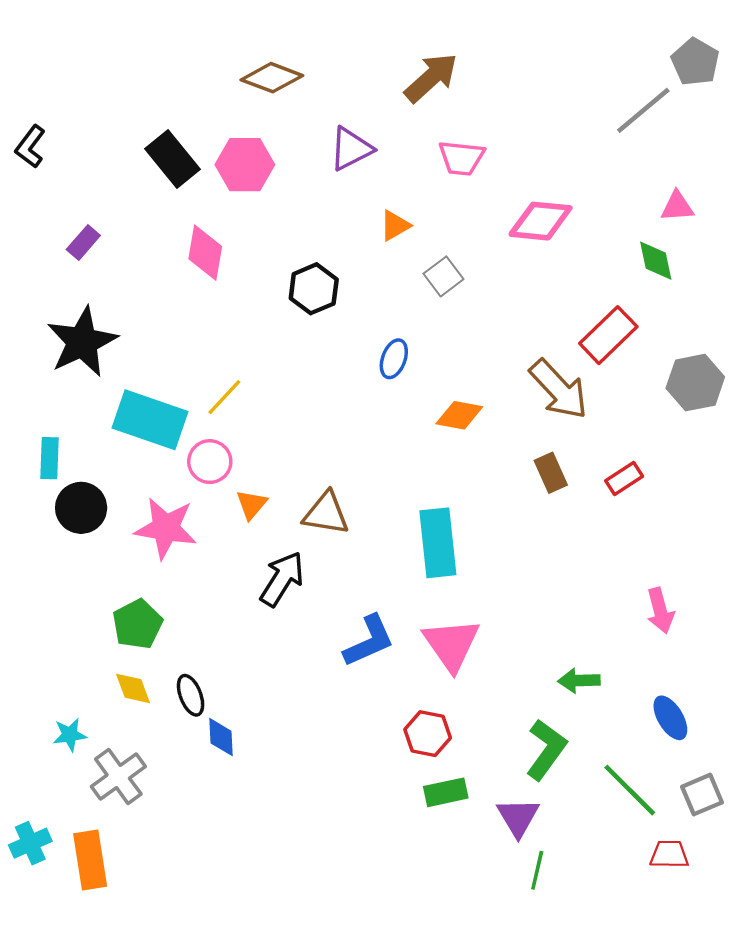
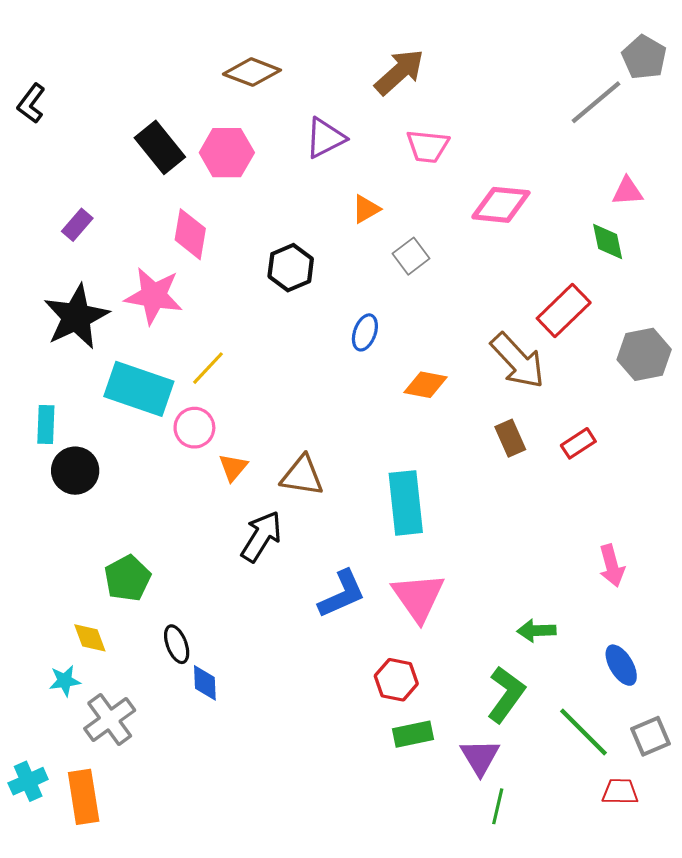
black L-shape: (30, 147) -> (31, 103), moved
pink star: (166, 528) -> (154, 296), moved
yellow diamond: (133, 688) -> (90, 638), moved

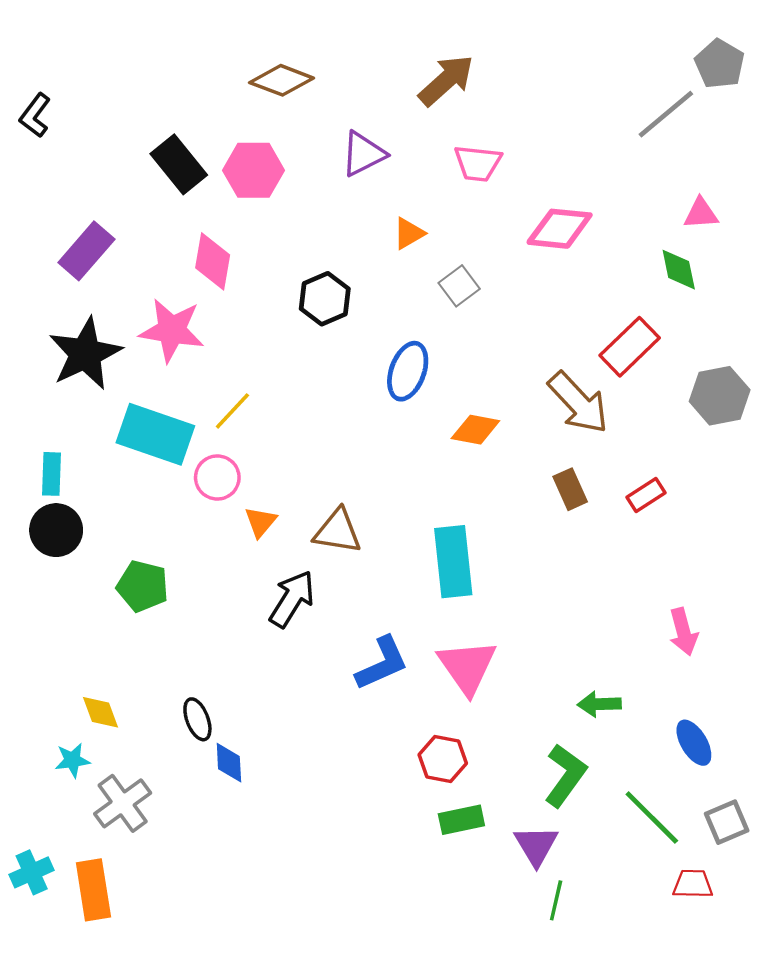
purple rectangle: (77, 225) -> (86, 251), size x1.6
blue ellipse: (365, 332) -> (408, 371), size x1.4
black circle: (75, 471) -> (56, 530), moved
green pentagon: (127, 578) -> (143, 586), moved, turned -30

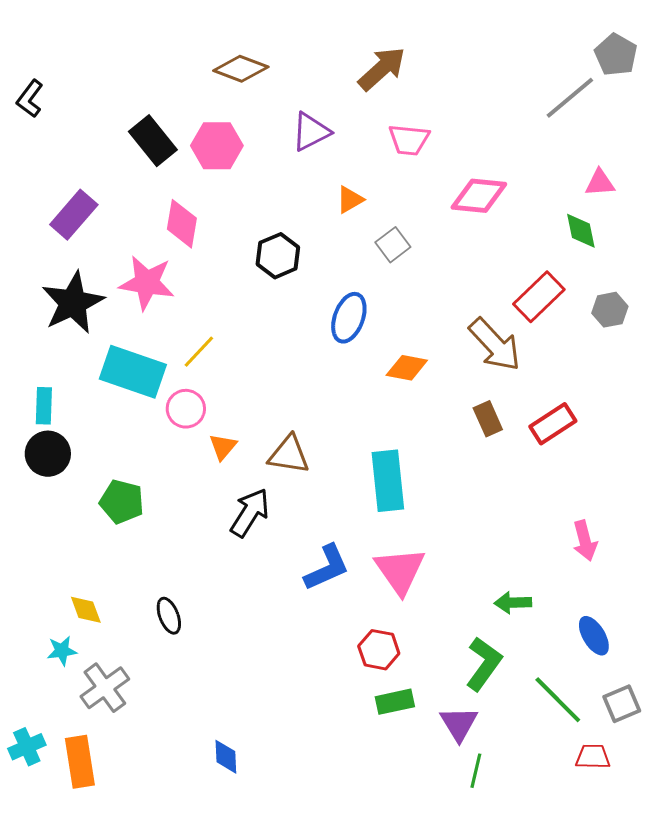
gray hexagon: (720, 396) -> (610, 310), moved, size x0.7
red rectangle: (646, 495) -> (553, 424), size x1.4
blue diamond: (229, 763) -> (226, 757), moved

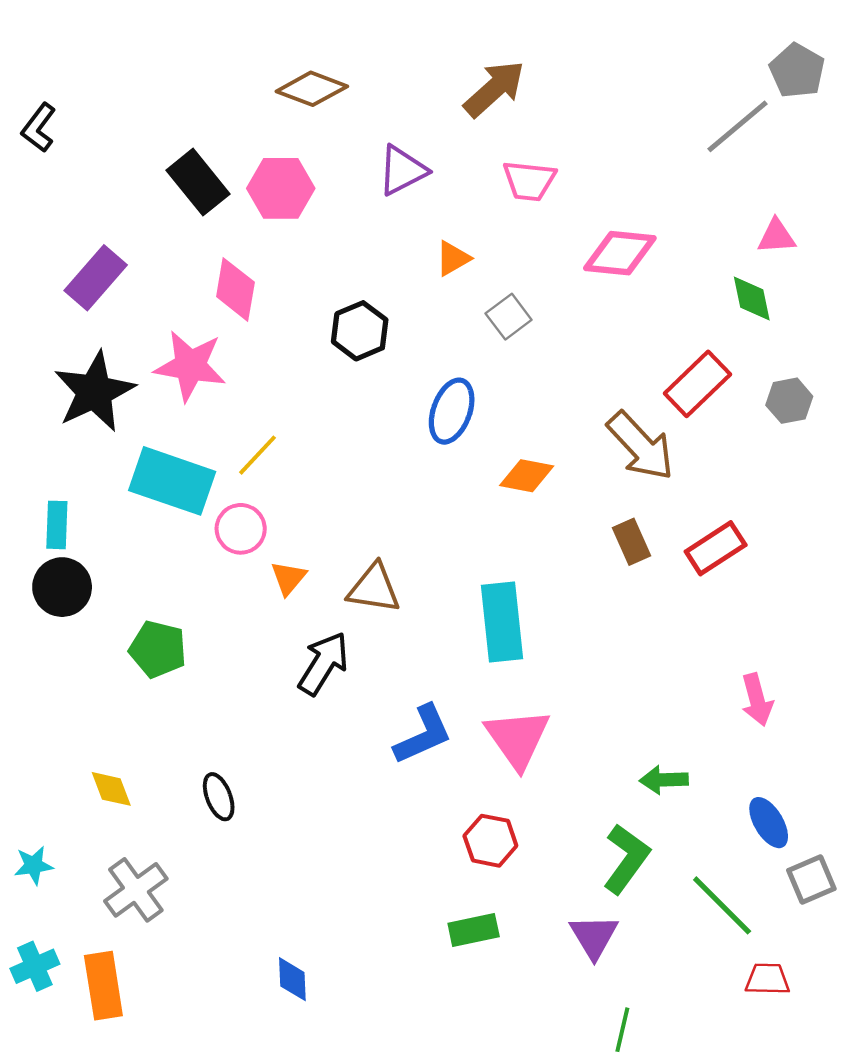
cyan star: (62, 651) -> (34, 865), moved
green rectangle: (395, 702) -> (474, 930), moved
gray square: (622, 704) -> (811, 880), moved
green line: (476, 771) -> (622, 1030), moved

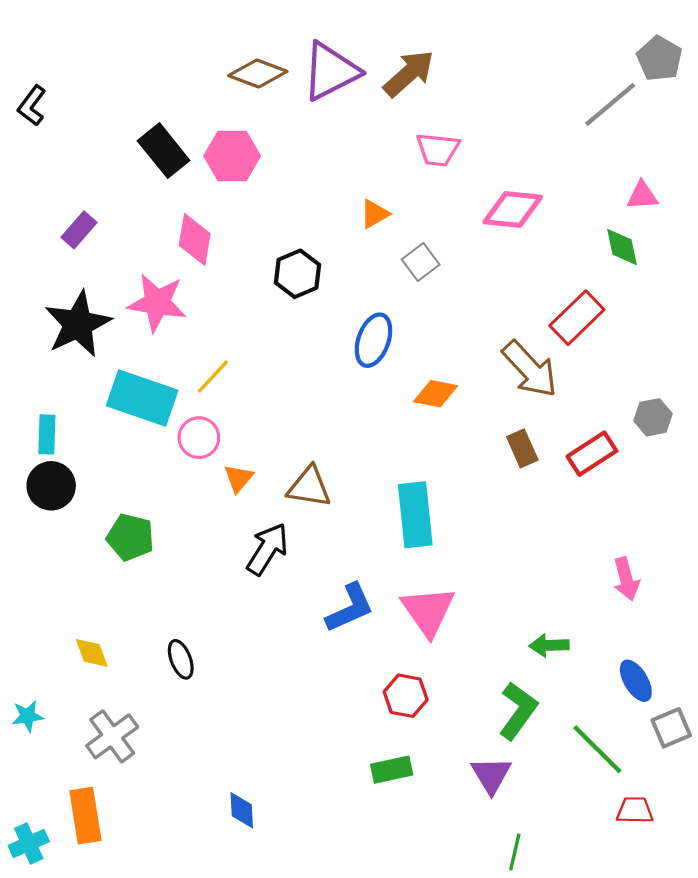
purple triangle: (402, 170) -> (331, 71), moved, size x1.4
purple rectangle: (96, 278) -> (79, 230), size x0.7
gray hexagon: (789, 401) -> (653, 417), moved
cyan cross: (35, 966) -> (29, 843), moved

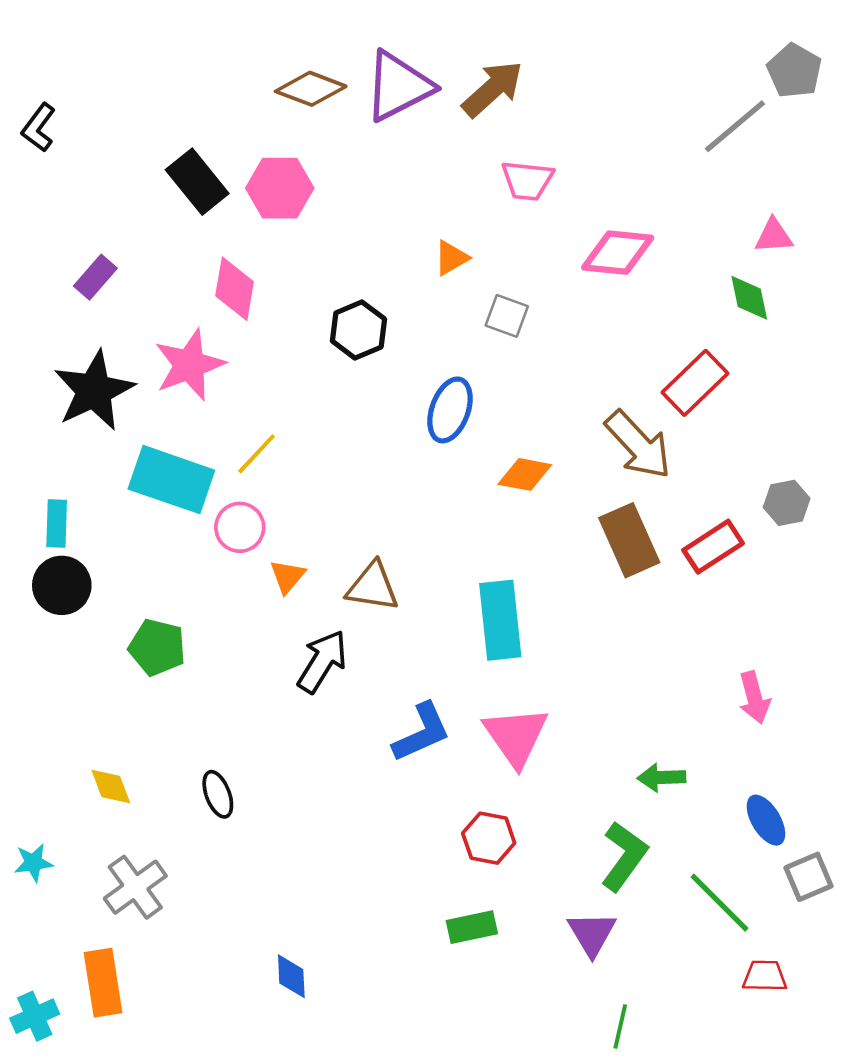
gray square: (421, 262) -> (507, 316), turned -33
pink star: (157, 303) -> (189, 365), turned -30
brown rectangle: (522, 448) -> (629, 540), size x1.6

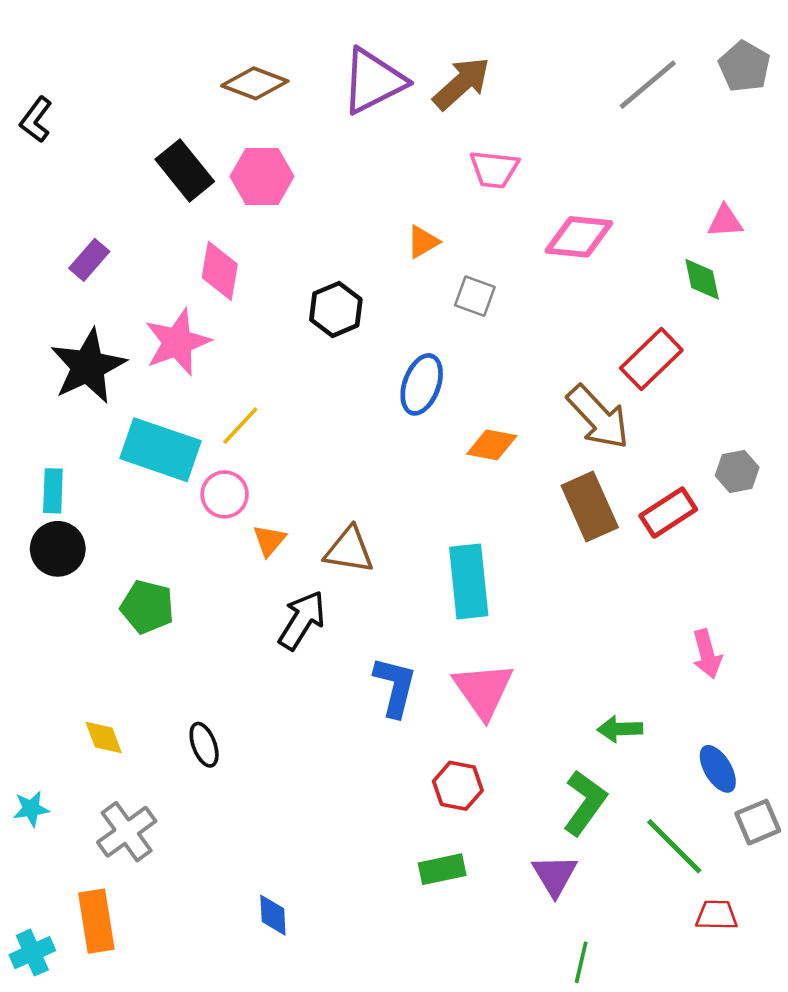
brown diamond: (311, 89) -> (255, 83), moved
gray line: (735, 126) -> (648, 85), moved
blue L-shape: (422, 732) -> (395, 687), turned -52

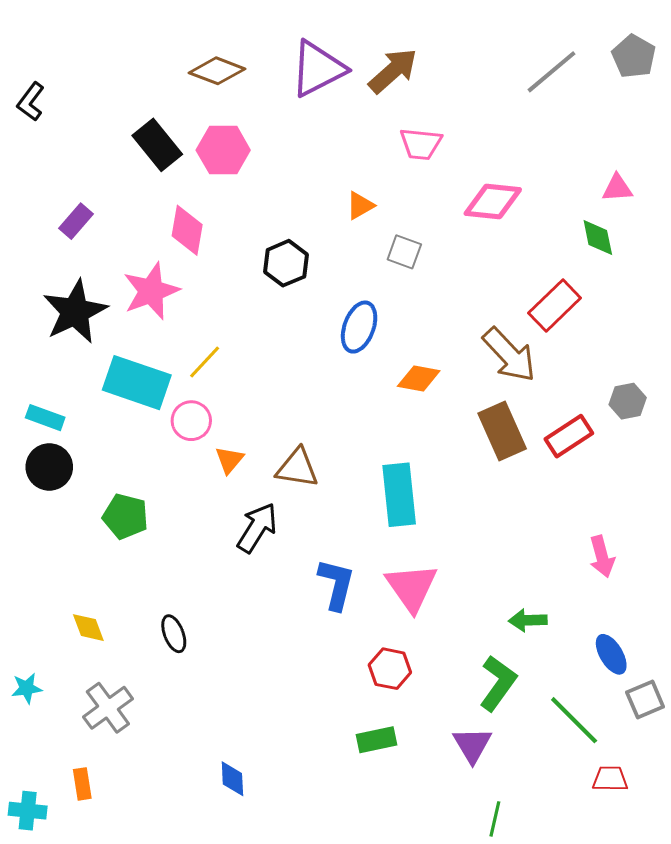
cyan rectangle: (53, 491) -> (45, 418), turned -72
orange rectangle: (96, 921) -> (82, 784), size x0.6
cyan cross: (32, 953) -> (28, 811), turned 30

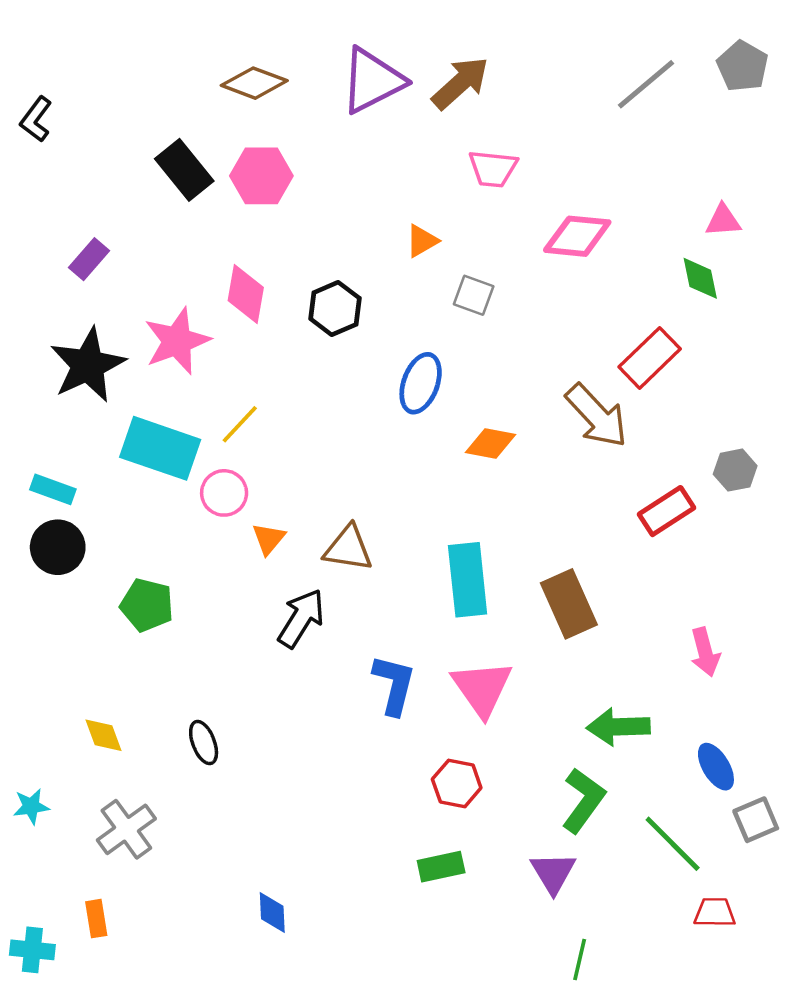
pink diamond: (187, 230) -> (246, 294), moved
brown rectangle: (502, 431) -> (569, 604), moved
green arrow: (528, 620) -> (618, 727), size x1.4

